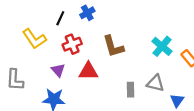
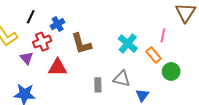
blue cross: (87, 13) -> (58, 24), moved
purple triangle: (58, 70) -> (27, 58), moved

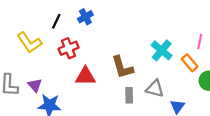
blue cross: (58, 24) -> (85, 17), moved
brown L-shape: (81, 44) -> (122, 67), moved
purple triangle: (27, 58) -> (35, 85), moved

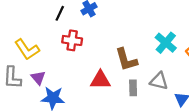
yellow L-shape: (29, 43) -> (27, 49), moved
red cross: (69, 48) -> (72, 40), turned 30
red triangle: (85, 76) -> (100, 80), moved

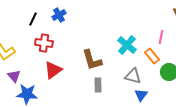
red triangle: (100, 80) -> (53, 70), moved, turned -36
gray triangle: (159, 81) -> (133, 76), moved

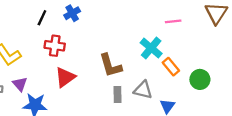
pink line: (161, 37) -> (173, 21), moved, turned 72
orange rectangle: (152, 56) -> (171, 67), moved
gray triangle: (133, 76) -> (143, 90), moved

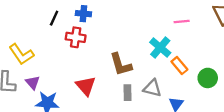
blue cross: (72, 13) -> (83, 14), turned 35
red cross: (55, 46) -> (76, 37), moved
red triangle: (65, 77) -> (86, 86), moved, turned -35

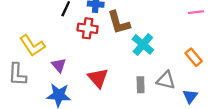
cyan cross: (160, 47) -> (143, 44), moved
brown L-shape: (121, 64) -> (119, 23), moved
purple triangle: (33, 82) -> (59, 65), moved

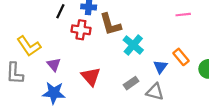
gray triangle: (166, 80) -> (155, 92), moved
gray rectangle: (141, 85) -> (131, 83), turned 56
blue triangle: (190, 96) -> (160, 67), moved

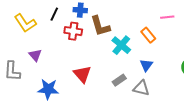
yellow L-shape: (29, 46) -> (25, 23), moved
orange rectangle: (181, 57) -> (148, 35), moved
purple triangle: (54, 65) -> (35, 55), moved

